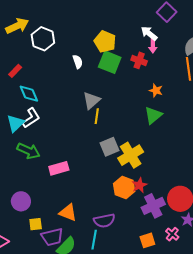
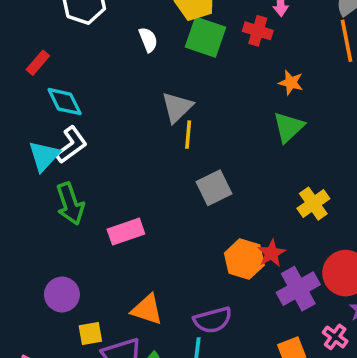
green arrow: (29, 151) -> (70, 204), turned 50
yellow cross: (131, 155) -> (313, 204), moved, size x0.7

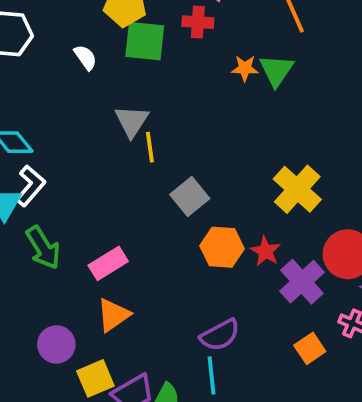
green triangle: (289, 127) -> (276, 70), moved
yellow cross: (313, 204) -> (297, 189), size x1.4
orange hexagon: (244, 259) -> (222, 247), moved
orange triangle: (147, 310) -> (113, 315), moved, turned -40
yellow square: (90, 333) -> (95, 378), size x1.4

